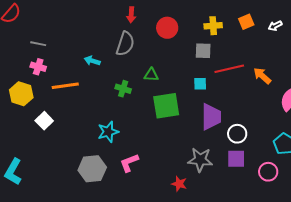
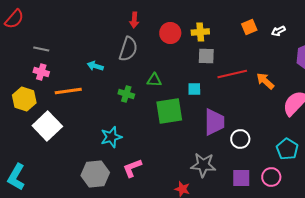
yellow cross: (213, 26) -> (200, 32), moved
cyan square: (200, 84) -> (194, 89), moved
white square: (44, 121) -> (47, 126), size x1.6
purple square: (236, 159) -> (241, 178), moved

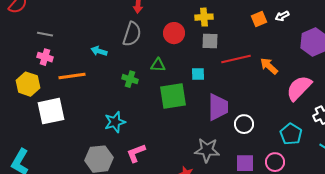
orange square: (249, 27) -> (259, 19), moved
red circle: (170, 33) -> (174, 33), moved
white square: (47, 126) -> (51, 111), turned 32

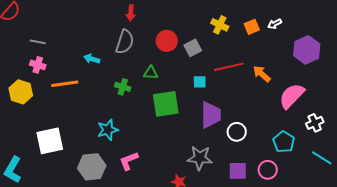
yellow cross: (204, 17) -> (220, 25), moved, turned 30
gray square: (210, 41) -> (193, 48), moved, turned -30
cyan square: (198, 74) -> (200, 82), moved
white square: (51, 111) -> (50, 141), moved

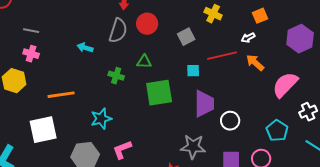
white arrow: (275, 24) -> (248, 38), moved
orange square: (252, 27) -> (260, 16), moved
red circle: (167, 41) -> (147, 24), moved
orange line: (65, 84) -> (61, 95), moved

